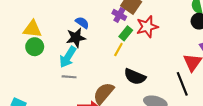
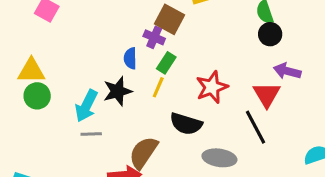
blue semicircle: (82, 23) -> (130, 58), moved, turned -120
red star: (147, 27) -> (212, 87), moved
black star: (76, 38) -> (118, 91), moved

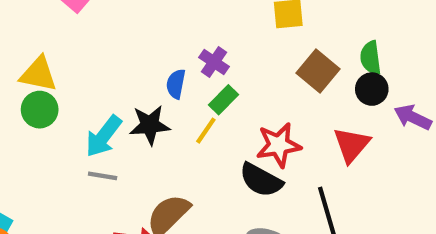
brown square: (169, 19) -> (318, 71), moved
purple arrow: (287, 71) -> (413, 117), moved
red triangle: (267, 95) -> (352, 145), moved
black semicircle: (186, 124) -> (261, 180), moved

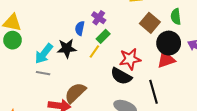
black circle: (372, 89) -> (169, 43), moved, size x1.5
red triangle: (352, 145) -> (166, 59), turned 30

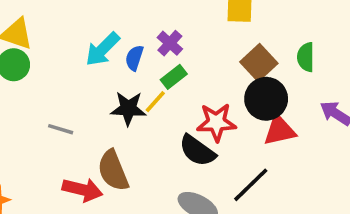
black circle: (169, 43) -> (266, 99), moved
black star: (67, 48) -> (128, 108), moved
cyan arrow: (44, 54) -> (103, 49), moved
black line: (153, 92) -> (251, 185), turned 55
brown semicircle: (75, 93) -> (113, 171), turned -75

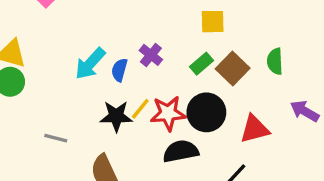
green rectangle: (174, 77) -> (202, 64), moved
black circle: (266, 99) -> (206, 112), moved
red star: (216, 122) -> (168, 113), moved
black semicircle: (197, 151) -> (181, 151), turned 136

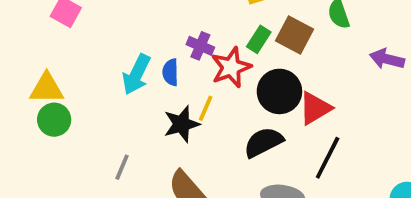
red star: (168, 113) -> (231, 67), moved
red triangle: (255, 129) -> (315, 108), moved
gray line: (56, 138) -> (122, 167), turned -65

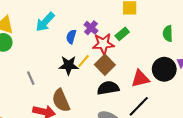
brown square: (294, 35) -> (105, 65), moved
cyan arrow: (136, 74) -> (45, 22), moved
black circle: (279, 91) -> (164, 69), moved
gray line: (122, 167) -> (31, 78), turned -64

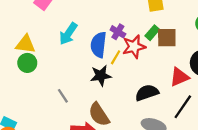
blue semicircle: (71, 37) -> (98, 45), size x1.6
yellow line: (84, 61) -> (116, 57), moved
brown square: (105, 65) -> (167, 38), moved, turned -36

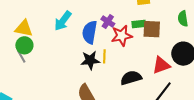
green rectangle: (152, 33) -> (139, 24), turned 40
yellow line: (116, 57) -> (104, 56), moved, turned -32
gray line: (63, 96) -> (21, 56), moved

